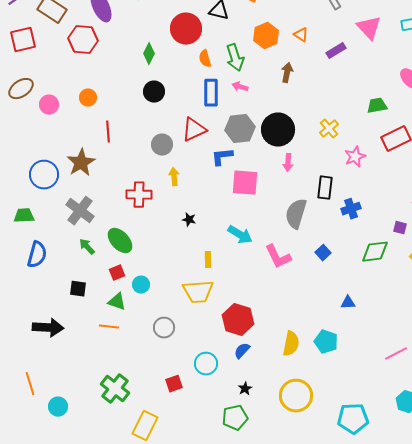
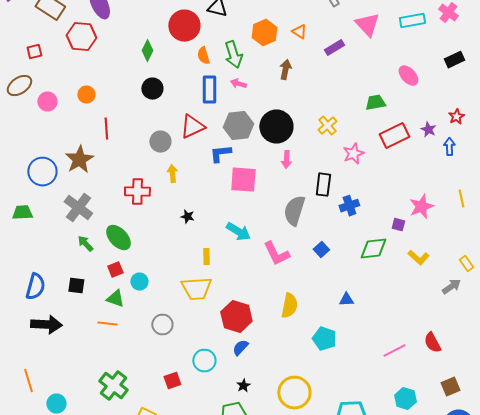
red square: (23, 40) -> (34, 52), moved, size x0.6
blue semicircle: (37, 255) -> (35, 287), moved
yellow semicircle: (291, 344) -> (289, 306), moved

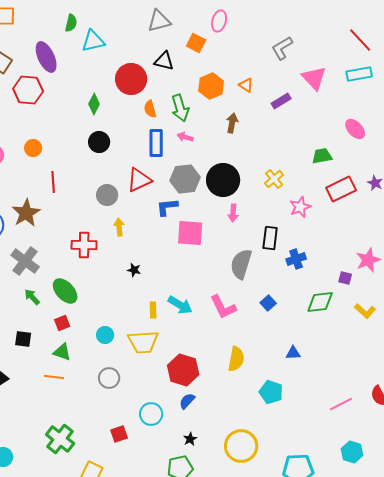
cyan arrow: (238, 232) -> (180, 305), moved
cyan circle: (139, 282) -> (105, 335), moved

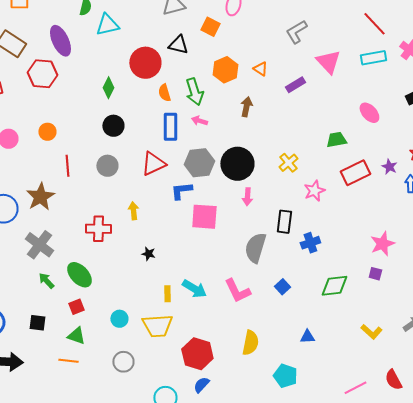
gray circle: (107, 195) -> (107, 166), moved
purple square: (345, 278) -> (375, 274), moved
yellow L-shape: (365, 311) -> (371, 332), moved

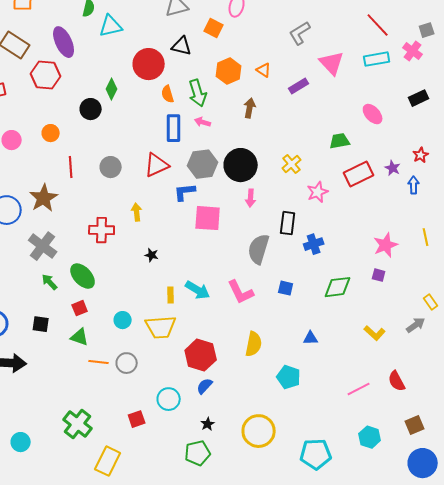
black circle: (113, 126) -> (91, 109), moved
blue square: (282, 287) -> (286, 288), turned -35
orange line: (68, 361) -> (99, 362), moved

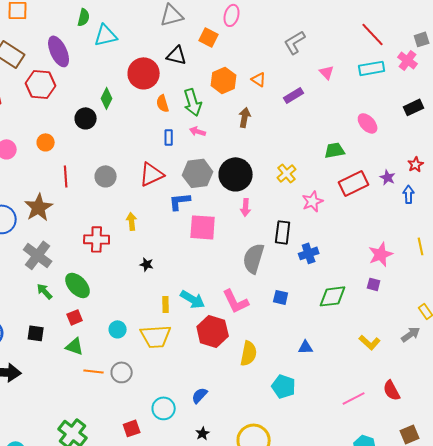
pink triangle: (332, 63) -> (327, 72), size x0.6
blue rectangle: (174, 128) -> (169, 137), size x0.6
red hexagon: (201, 355) -> (213, 331), moved

